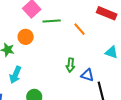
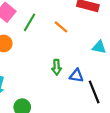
green line: (52, 21) -> (30, 22), turned -48

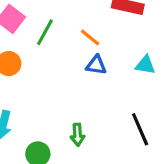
green arrow: (57, 67) -> (78, 135), moved
blue triangle: (76, 76) -> (96, 65), moved

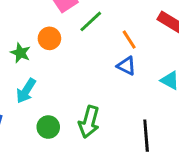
green arrow: (78, 135) -> (89, 122), size x1.5

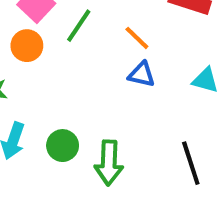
orange circle: (49, 38) -> (27, 46), moved
green circle: (48, 127) -> (63, 146), moved

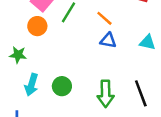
green arrow: (109, 163) -> (106, 94), moved

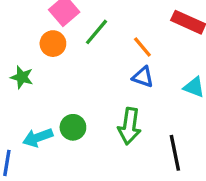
cyan arrow: (32, 85) -> (38, 138), moved, turned 45
green arrow: (106, 94) -> (129, 126), moved

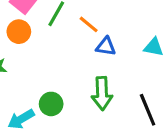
orange line: (142, 47) -> (89, 24), moved

